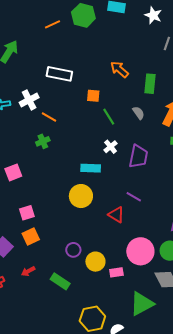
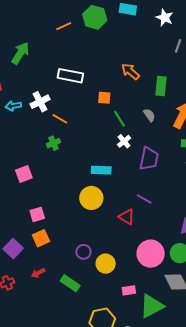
white cross: (111, 147) -> (124, 141), moved
pink rectangle: (116, 272) -> (129, 290), moved

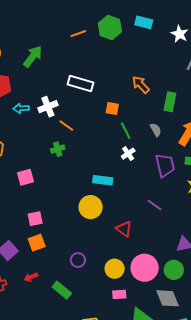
purple trapezoid: (149, 159) -> (165, 165), moved, turned -30
purple line: (144, 199) -> (155, 205), moved
yellow circle: (106, 264) -> (115, 269), moved
pink rectangle: (129, 290) -> (119, 294), moved

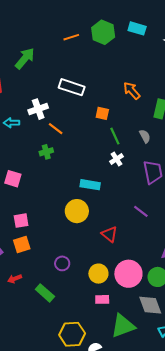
cyan arrow: (21, 108) -> (11, 123), moved
pink square: (25, 177) -> (13, 179), turned 30

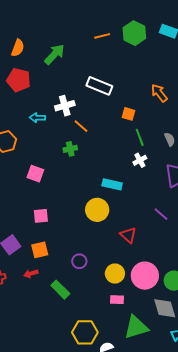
orange square: (22, 245) -> (40, 250), moved

